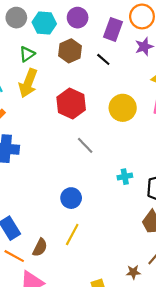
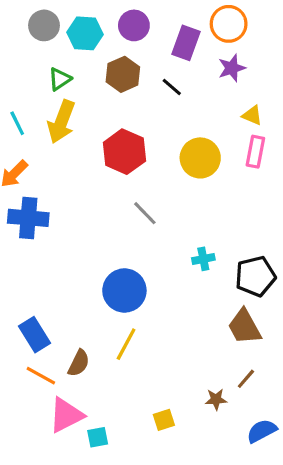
blue circle: (71, 198) -> (124, 290), size x1.4

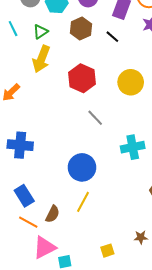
cyan line: (17, 123) -> (13, 29), moved
blue cross: (28, 218) -> (20, 145), moved
cyan cross: (203, 259) -> (133, 147), size x1.6

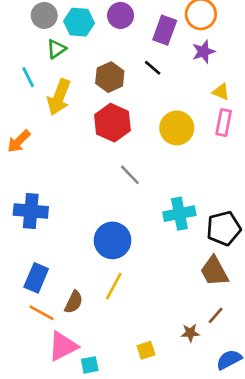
cyan line: (13, 29) -> (28, 77), moved
brown hexagon: (81, 29) -> (110, 77), moved
green triangle: (40, 32) -> (56, 49), moved
blue rectangle: (24, 196) -> (36, 278), turned 55

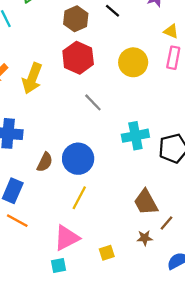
yellow arrow: (59, 97) -> (32, 78), moved
brown trapezoid: (214, 271) -> (146, 202), moved
brown semicircle: (74, 302) -> (45, 162), moved
pink triangle: (63, 346) -> (67, 238), moved

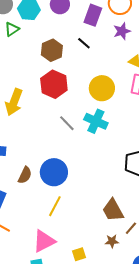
cyan cross: (135, 136) -> (96, 121), moved, turned 35

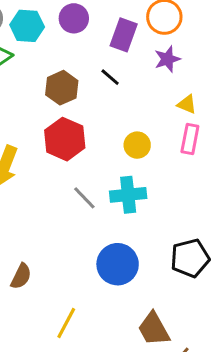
yellow circle: (102, 88) -> (137, 145), size x0.7
cyan cross: (96, 121) -> (128, 195), turned -30
blue circle: (54, 172) -> (118, 264), moved

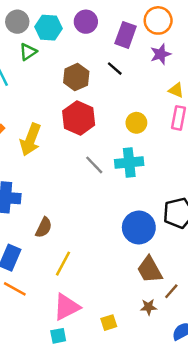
blue circle: (118, 264) -> (139, 227), moved
yellow line: (66, 323) -> (63, 264), moved

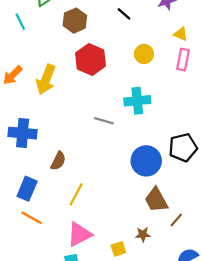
brown hexagon: (76, 77) -> (75, 21), moved
yellow circle: (136, 123) -> (144, 54), moved
gray line: (94, 165) -> (104, 121), moved, turned -30
brown star: (148, 307) -> (143, 234), moved

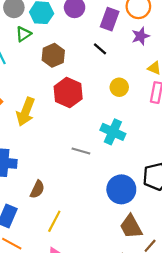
cyan cross: (137, 101) -> (113, 132), turned 30

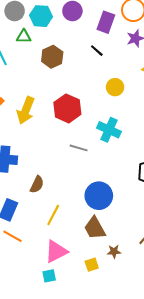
green triangle: (23, 34) -> (24, 36), turned 35
red hexagon: (68, 93) -> (67, 108), moved
blue circle: (121, 189) -> (99, 196), moved
brown trapezoid: (131, 227) -> (95, 228), moved

